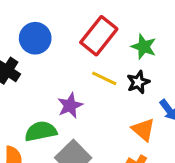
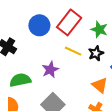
blue circle: (35, 38) -> (39, 25), moved
green semicircle: (41, 131) -> (20, 80), moved

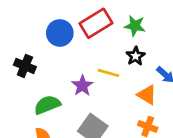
red rectangle: (69, 22) -> (96, 23), turned 30
yellow line: (73, 51) -> (109, 73), moved

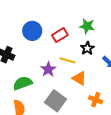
red rectangle: (96, 23) -> (60, 35), moved, size x0.7
orange triangle: (147, 95) -> (79, 78), moved

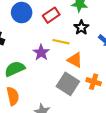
gray square: (56, 101) -> (68, 84), moved

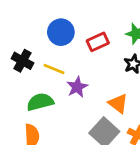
yellow line: (61, 42) -> (54, 69), moved

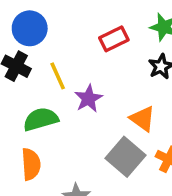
blue circle: (61, 32) -> (30, 28), moved
yellow line: (54, 69) -> (58, 76), turned 45

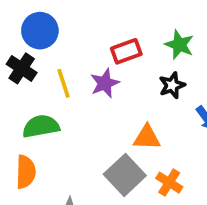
purple star: (88, 98) -> (105, 83), moved
orange triangle: (143, 119) -> (147, 137), turned -40

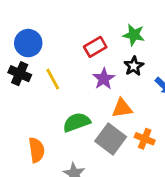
purple star: (105, 83) -> (104, 79), moved
green semicircle: (41, 126) -> (77, 122), moved

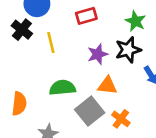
red rectangle: (95, 47) -> (86, 16), moved
black star: (134, 66) -> (128, 50), size x1.4

